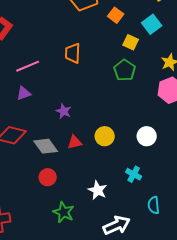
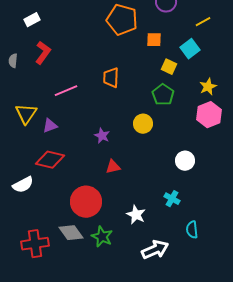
orange square: (116, 15) -> (154, 40), turned -35
purple triangle: (24, 93) -> (50, 126), moved
yellow circle: (105, 136) -> (143, 124), moved
gray diamond: (46, 146) -> (71, 233), moved
red circle: (48, 177) -> (86, 202), size x1.8

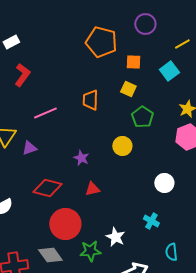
yellow square: (169, 67) -> (128, 89), moved
red diamond: (50, 160) -> (47, 188), moved
green star: (102, 237) -> (90, 251), moved, turned -30

